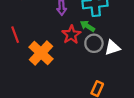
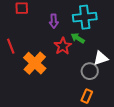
gray circle: (94, 43) -> (90, 71), moved

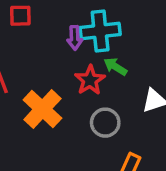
cyan cross: (85, 17) -> (100, 31), moved
gray circle: (90, 71) -> (105, 123), moved

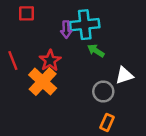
red star: (90, 80) -> (50, 61), moved
gray circle: (105, 123) -> (103, 91), moved

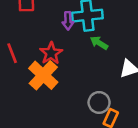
gray circle: (103, 91) -> (99, 102), moved

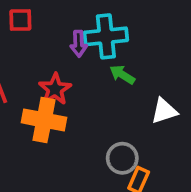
orange cross: (43, 75) -> (44, 120), turned -32

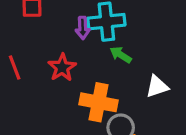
orange cross: (44, 120) -> (98, 102), moved

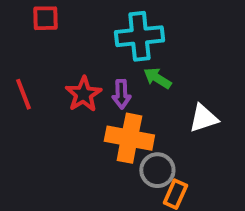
purple arrow: (83, 28) -> (121, 94), moved

